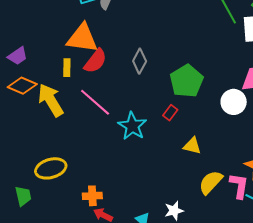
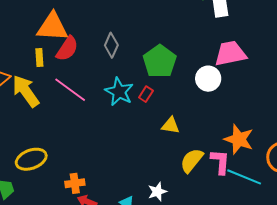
cyan star: (132, 126) -> (119, 92), moved

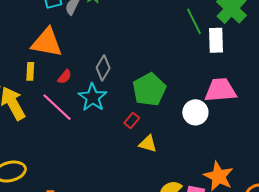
red semicircle: (67, 49) -> (65, 77), moved, size x0.6
cyan star: (119, 92) -> (93, 97), moved
yellow triangle: (171, 126) -> (148, 144), moved

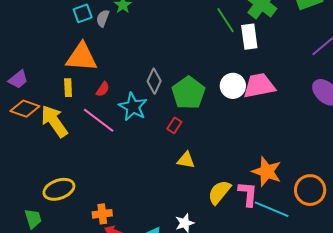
gray diamond: (103, 68) -> (154, 81), moved
white circle: (195, 112) -> (233, 86), moved
yellow triangle: (148, 144) -> (186, 160), moved

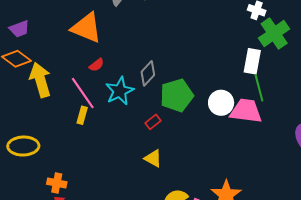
green line: (225, 20) -> (259, 88), moved
yellow rectangle: (68, 88) -> (82, 115), moved

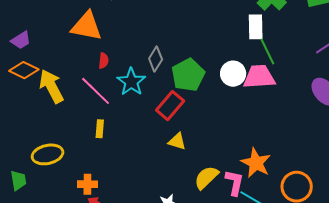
red semicircle: (97, 65) -> (104, 61), turned -35
yellow rectangle: (82, 115) -> (100, 129), moved
red rectangle: (153, 122) -> (170, 106), size x1.8

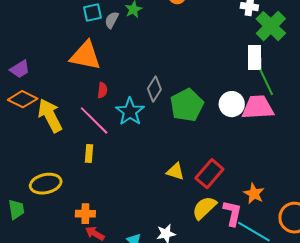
red rectangle: (170, 106) -> (209, 174), moved
yellow rectangle: (100, 129) -> (89, 154), moved
orange star: (256, 163) -> (254, 194), size x0.7

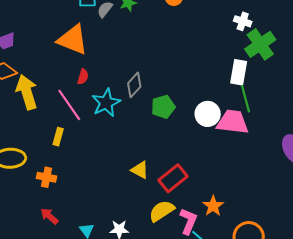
green pentagon: (187, 105) -> (163, 107), size x0.7
orange cross: (85, 214) -> (47, 177), moved

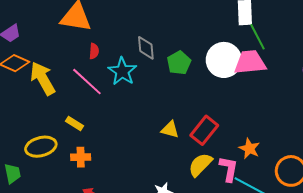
gray diamond: (134, 85) -> (146, 48), turned -35
white circle: (208, 114) -> (224, 60), size x1.4
yellow rectangle: (58, 137) -> (75, 123), moved, turned -60

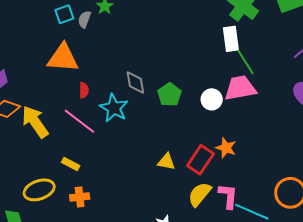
white circle: (224, 60) -> (212, 99), moved, size x0.6
orange star: (249, 149) -> (226, 148), moved

